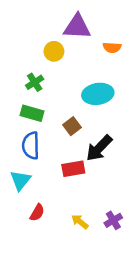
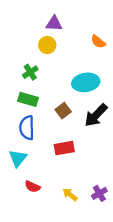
purple triangle: (77, 27) -> (54, 23), moved, size x0.7
orange semicircle: (112, 47) -> (98, 42), turned 35
black arrow: (99, 148) -> (96, 115), moved
red semicircle: (37, 213) -> (33, 187), turned 84

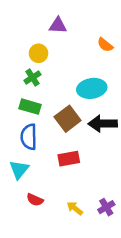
yellow circle: (47, 45) -> (38, 53), moved
brown square: (63, 111) -> (68, 119), size x1.5
black arrow: (96, 115) -> (103, 124), turned 45

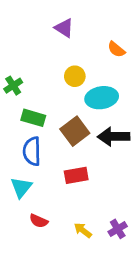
purple triangle: (58, 25) -> (64, 28), turned 30
yellow circle: (38, 53) -> (75, 76), moved
green cross: (32, 78) -> (13, 86), moved

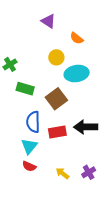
orange semicircle: (116, 49) -> (77, 38), moved
black arrow: (114, 137) -> (86, 127), moved
blue semicircle: (32, 151) -> (33, 122), moved
cyan triangle: (21, 187) -> (29, 146), moved

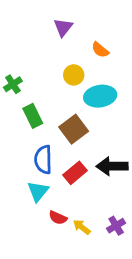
purple triangle: (48, 21) -> (63, 27), turned 35
green rectangle: (25, 89) -> (33, 116), turned 48
red rectangle: (57, 132) -> (75, 173), turned -30
red semicircle: (29, 166) -> (58, 218), moved

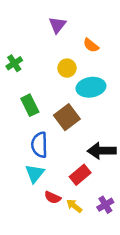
green cross: (13, 84) -> (14, 63), moved
red rectangle: (75, 173) -> (80, 175), moved

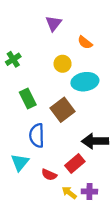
cyan triangle: (35, 174) -> (20, 162), moved
red semicircle: (53, 197) -> (49, 175), moved
purple cross: (105, 205) -> (89, 192), moved, turned 32

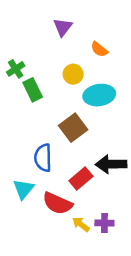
green rectangle: (28, 99) -> (33, 90), moved
red rectangle: (75, 164) -> (81, 179), moved
red semicircle: (49, 175) -> (57, 203), size x1.6

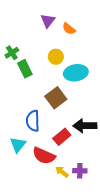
orange semicircle: (99, 49) -> (69, 29), moved

